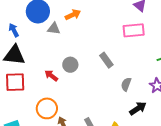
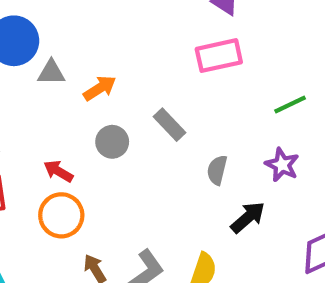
orange arrow: (73, 15) -> (100, 88), moved
gray circle: (70, 65) -> (112, 142), moved
orange circle: (47, 108) -> (61, 215), moved

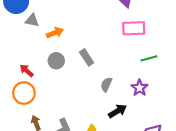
pink rectangle: (219, 56) -> (134, 28), moved

